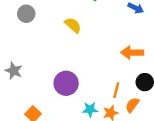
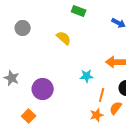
purple circle: (66, 83) -> (43, 89), moved
cyan star: (90, 109) -> (87, 76), moved

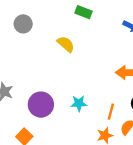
gray circle: (23, 28) -> (23, 24), moved
cyan star: (87, 76) -> (79, 103), moved

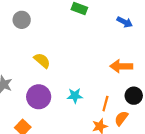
yellow semicircle: (66, 44) -> (42, 61), moved

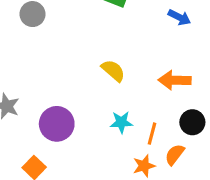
yellow semicircle: (42, 61) -> (113, 71), moved
cyan star: (75, 96) -> (121, 122), moved

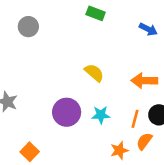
purple circle: (57, 124) -> (67, 112), moved
orange line: (152, 134) -> (135, 119), moved

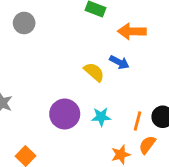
blue arrow: (148, 29) -> (119, 62), moved
orange arrow: (144, 81) -> (132, 31), moved

